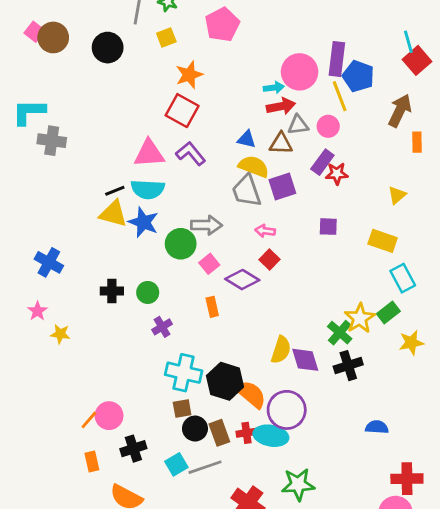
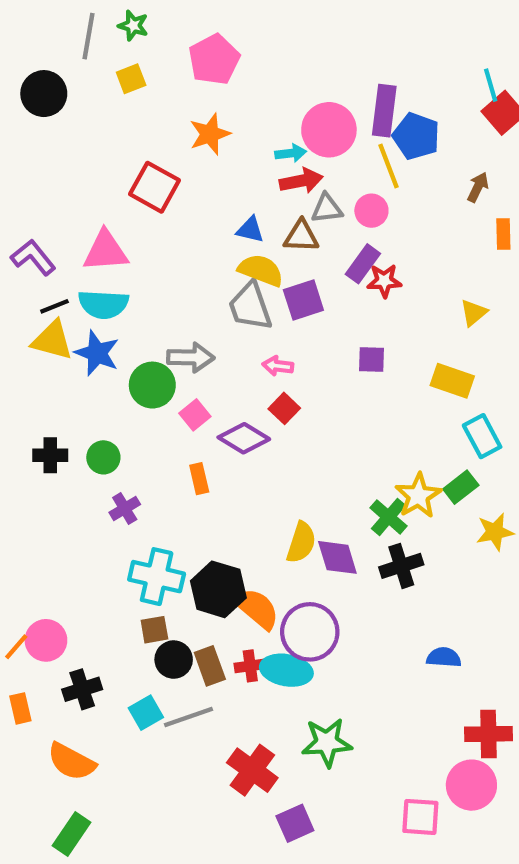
orange star: (189, 75) -> (210, 134), moved
brown arrow: (400, 111) -> (478, 187), size x0.6
purple L-shape: (191, 154) -> (33, 257), moved

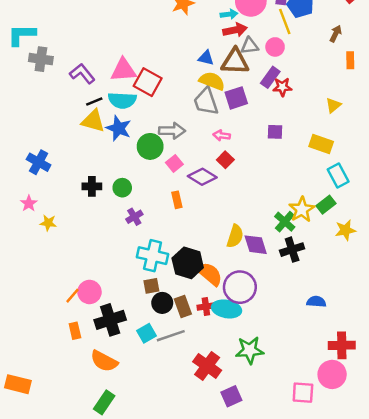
red square: (154, 187) -> (148, 82), moved
brown triangle: (301, 236) -> (235, 62), size x1.4
black cross: (82, 689) -> (110, 320), size x1.4

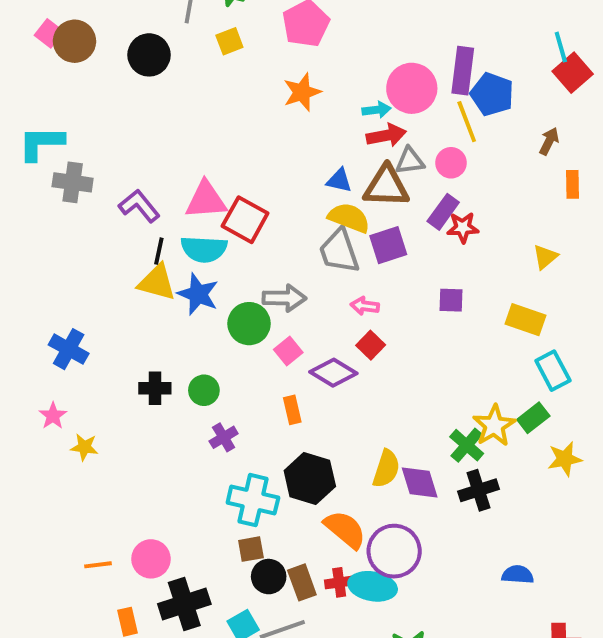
black line: (94, 102) -> (159, 251), turned -56
black hexagon: (188, 263) -> (310, 478), moved
orange line: (72, 296) -> (98, 565), moved, turned 42

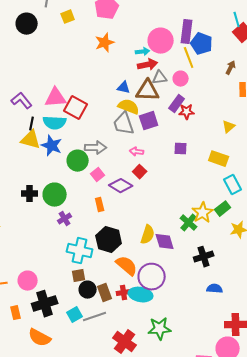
green circle: (204, 390) -> (55, 195), size x1.5
black cross: (478, 490) -> (204, 257), moved

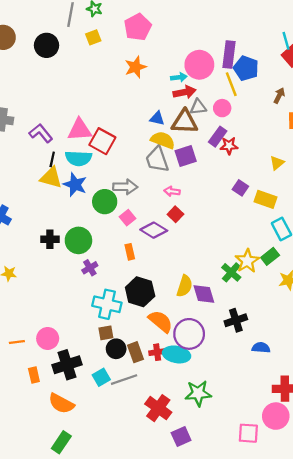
purple square: (181, 149) -> (240, 188), moved, turned 32
black cross: (204, 257) -> (236, 320), moved

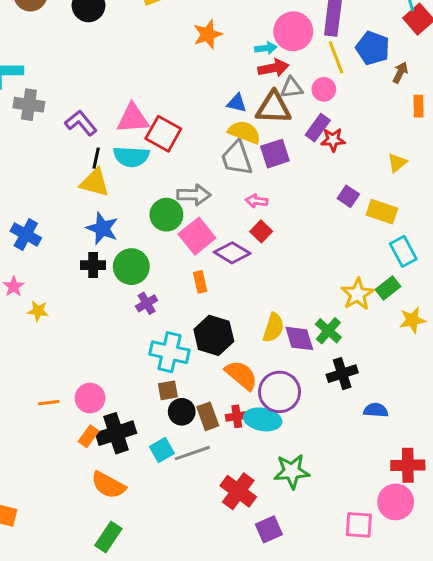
blue pentagon: (246, 68) -> (373, 48), moved
blue star: (75, 185) -> (102, 228), moved
pink square: (127, 218) -> (197, 236), size x1.6
green cross: (231, 272) -> (328, 331), moved
orange rectangle: (34, 375) -> (88, 436), moved, turned 49

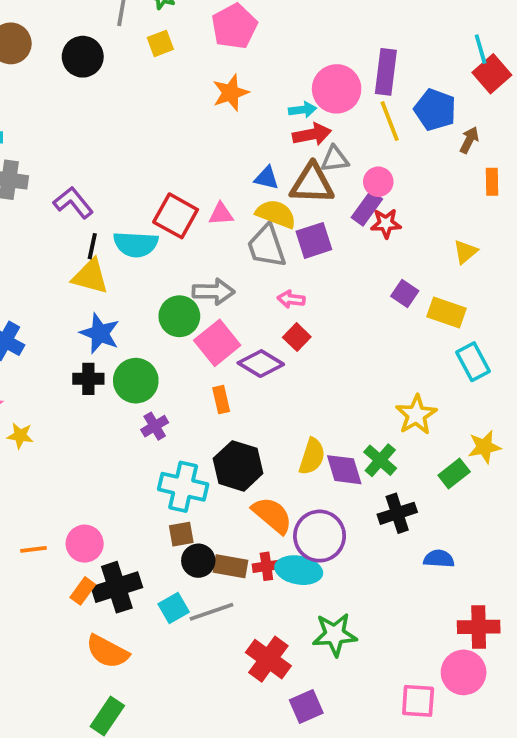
pink circle: (324, 89) -> (378, 182), moved
pink triangle: (133, 118) -> (221, 214), moved, size x0.6
green rectangle: (388, 288) -> (454, 473), moved
brown rectangle: (208, 416) -> (230, 566), turned -60

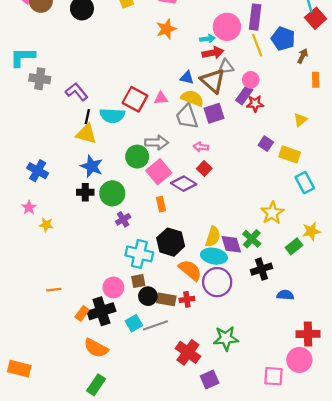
brown triangle: (312, 184) -> (213, 81), turned 40
pink circle: (85, 544) -> (113, 287), moved
cyan ellipse: (299, 570) -> (214, 256), moved

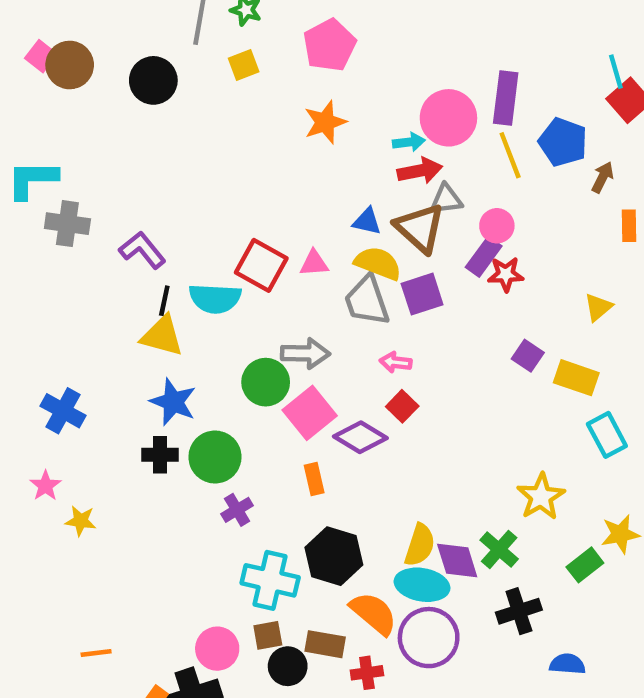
brown rectangle: (166, 299) -> (325, 644), moved

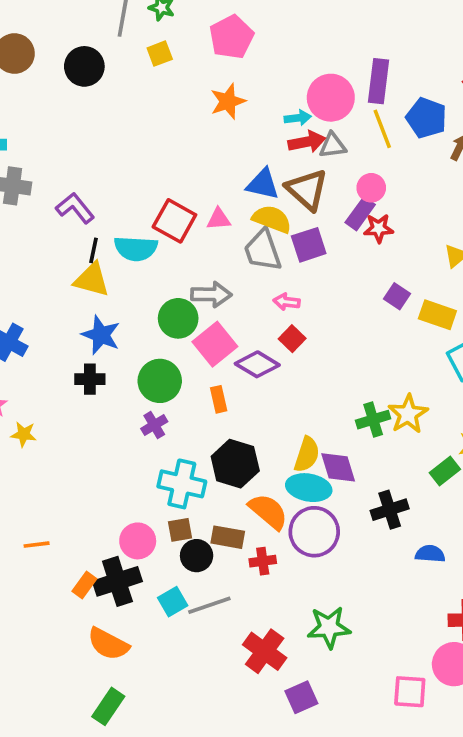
gray triangle: (446, 199) -> (333, 145), moved
blue triangle: (367, 221) -> (263, 184), size x1.4
green circle: (215, 457) -> (160, 381), moved
green cross: (499, 549) -> (373, 420), moved, turned 32

